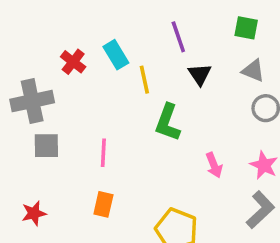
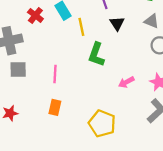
pink arrow: (214, 165) -> (126, 82), turned 84

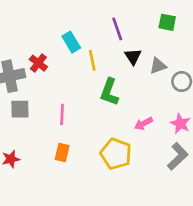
red cross: (35, 15) -> (38, 63), moved
gray triangle: (152, 21) -> (158, 66), moved, turned -42
yellow pentagon: (102, 124) -> (116, 154), moved

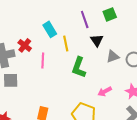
green square: (167, 22) -> (110, 14), moved, turned -32
gray triangle: (158, 66) -> (113, 56), moved
pink line: (62, 114) -> (43, 60), moved

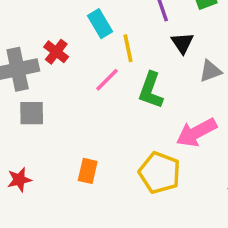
pink line: (43, 60) -> (107, 80), moved, turned 42
pink arrow: (105, 91) -> (196, 132), size x1.6

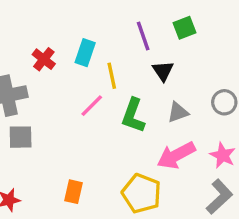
cyan rectangle: (100, 24) -> (85, 53), turned 50
red cross: (56, 52) -> (44, 59), moved
gray triangle: (210, 71) -> (178, 112), moved

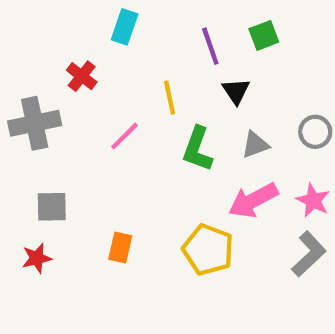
cyan rectangle: (85, 53) -> (125, 27), moved
pink line: (92, 106) -> (125, 136), moved
gray square: (21, 137) -> (52, 207), moved

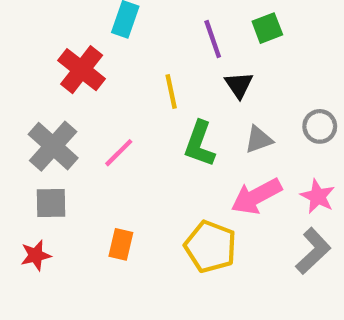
red cross: (82, 76) -> (82, 70), size x1.5
gray cross: (35, 123) -> (53, 146), moved, turned -36
pink line: (125, 136) -> (119, 153), moved

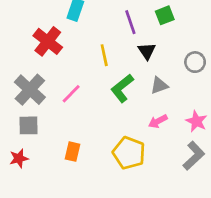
gray circle: (320, 126) -> (195, 62), moved
green L-shape: (200, 144) -> (122, 88), turned 32
pink arrow: (256, 196) -> (158, 121), size x0.6

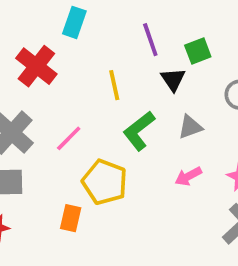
green square: (165, 15) -> (198, 51), moved
yellow pentagon: (129, 153) -> (105, 182), moved

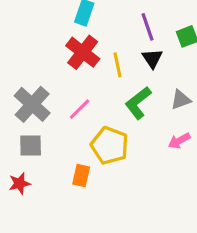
red cross: (36, 66) -> (83, 52), moved
black triangle: (173, 79) -> (152, 59), moved

